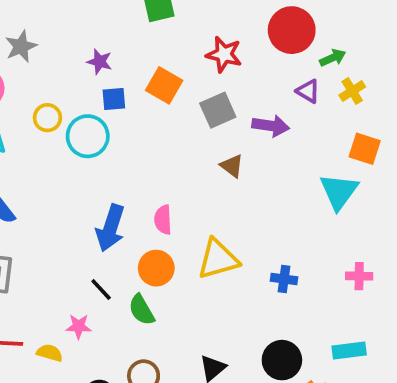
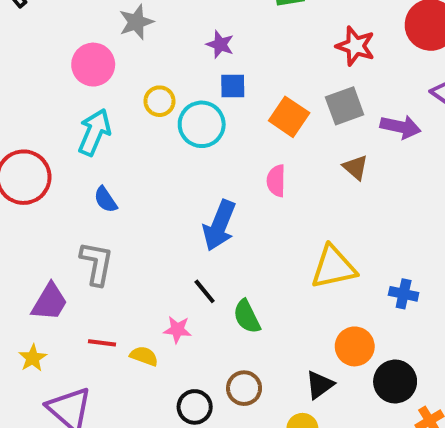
orange square: (164, 85) -> (289, 117), moved
pink semicircle: (163, 220) -> (276, 181), moved
orange circle: (156, 268) -> (355, 346), moved

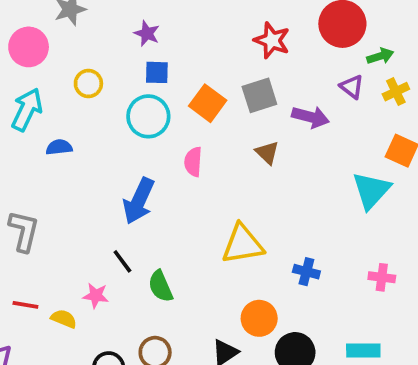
cyan circle: (202, 124) -> (148, 116), moved
blue semicircle: (105, 200) -> (59, 147), moved, turned 115

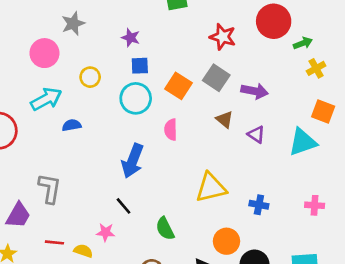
purple triangle: (352, 87) -> (256, 134), moved
gray square: (259, 95) -> (216, 78), turned -35
cyan arrow: (27, 110) -> (46, 99), turned 40
cyan triangle: (371, 190) -> (303, 142), turned 32
green semicircle: (160, 286) -> (165, 229), moved

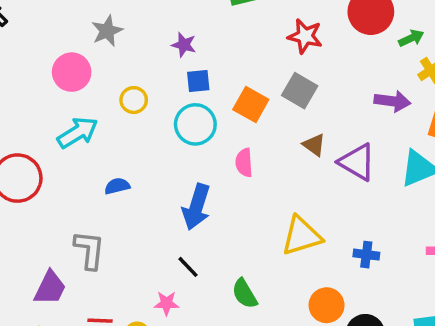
purple arrow: (255, 91) -> (392, 101), moved
blue semicircle: (72, 125) -> (117, 186), moved
purple triangle: (256, 134) -> (357, 162), size x1.6

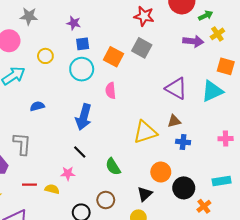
gray star: (107, 31) -> (29, 16), turned 30
purple arrow: (392, 101) -> (193, 41), moved
brown triangle: (314, 145) -> (174, 121), moved, turned -48

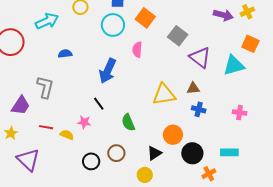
gray square: (142, 48) -> (178, 36), moved

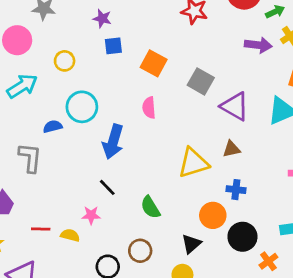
cyan circle: (113, 25) -> (82, 107), moved
gray L-shape: (45, 87) -> (30, 158), moved
blue cross: (199, 109) -> (236, 190), moved

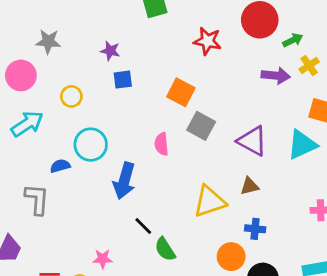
orange square: (154, 63) -> (181, 92), moved
gray square: (201, 81) -> (201, 126), moved
black line: (107, 187) -> (143, 226), moved

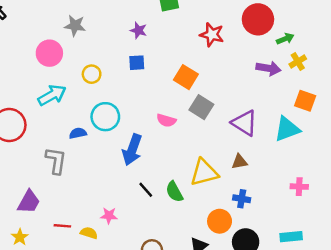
purple star: (110, 51) -> (138, 30), moved
pink semicircle: (162, 144) -> (166, 120), turned -72
green semicircle: (165, 249) -> (174, 192), moved

